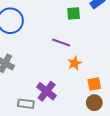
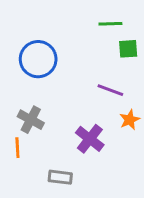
purple cross: (47, 91) -> (90, 139), moved

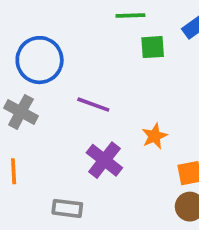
purple line: (110, 90) -> (93, 105), moved
gray cross: (31, 120) -> (21, 112), moved

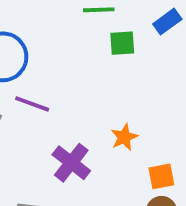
purple line: (93, 105) -> (32, 104), moved

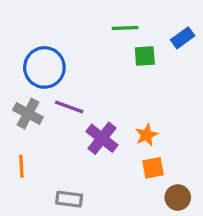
purple cross: (71, 163) -> (102, 138), moved
orange square: (161, 176) -> (153, 168), moved

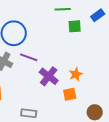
orange square: (153, 168) -> (70, 94), moved

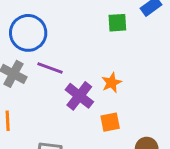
orange star: (76, 74) -> (112, 83), moved

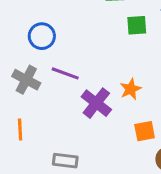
blue circle: (28, 33) -> (42, 36), size x0.7
orange square: (110, 122) -> (145, 131), moved

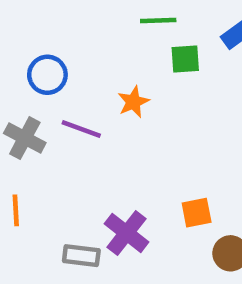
orange star: (131, 89) -> (133, 102), moved
purple cross: (96, 103) -> (127, 233), moved

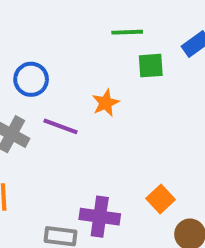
orange square: (197, 213) -> (161, 199), turned -32
purple cross: (127, 233) -> (100, 217), turned -30

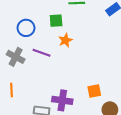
green square: (151, 66) -> (56, 21), moved
orange square: (161, 199) -> (94, 91), turned 32

